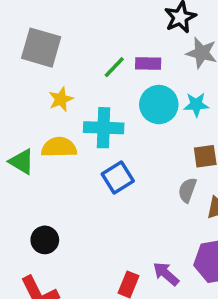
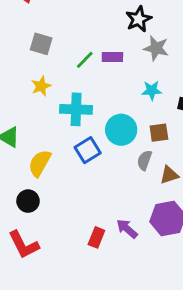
gray square: (41, 48) -> (41, 44), moved, size x0.7
cyan circle: (159, 105) -> (121, 130), moved
yellow semicircle: (59, 147) -> (40, 163), moved, turned -60

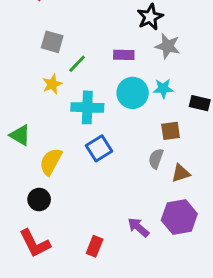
green line: (85, 60) -> (77, 64), moved
cyan circle: (121, 130) -> (133, 93), moved
red rectangle: (96, 237) -> (95, 246), moved

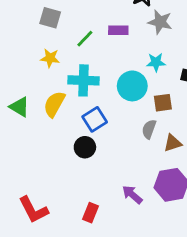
green line: (77, 64) -> (85, 39), moved
yellow star: (52, 84) -> (50, 58), turned 30
cyan circle: (133, 93) -> (132, 86), moved
yellow semicircle: (51, 162) -> (54, 104), moved
black circle: (39, 200) -> (85, 147), moved

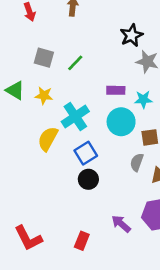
purple rectangle: (118, 30) -> (116, 90), moved
green line: (85, 39) -> (75, 63), moved
cyan cross: (84, 80) -> (75, 117), turned -36
green triangle: (19, 107) -> (15, 90), moved
black circle: (85, 147) -> (88, 179), moved

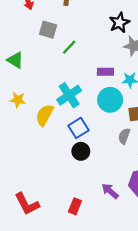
gray square: (44, 58) -> (48, 30), moved
green triangle: (15, 90) -> (15, 60), moved
yellow star: (44, 96) -> (18, 100), moved

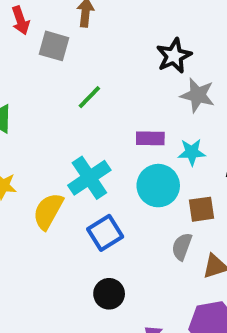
gray square: (48, 30) -> (54, 46), moved
black circle: (81, 151) -> (109, 294), moved

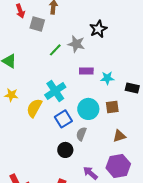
gray star: (198, 95) -> (76, 44), moved
cyan circle: (158, 186) -> (88, 109), moved
gray semicircle: (182, 247) -> (81, 134), moved

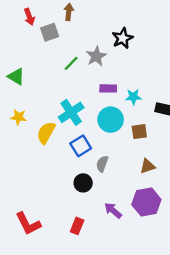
gray square: (37, 24) -> (50, 32), turned -35
gray star: (76, 44) -> (96, 56), turned 30
cyan circle: (88, 109) -> (111, 120), moved

